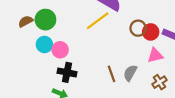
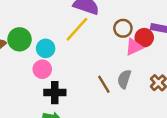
red circle: (151, 32) -> (144, 38), moved
cyan circle: (44, 44) -> (46, 48), moved
pink triangle: (155, 55) -> (134, 47), moved

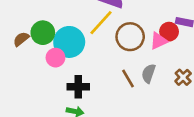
brown circle: (123, 28) -> (130, 37), moved, size x1.5
cyan circle: (46, 48) -> (69, 42), size x1.6
pink circle: (42, 69) -> (55, 58), moved

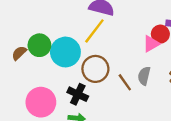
brown circle: (130, 37) -> (95, 69), moved
pink circle: (55, 58) -> (41, 102), moved, size x1.6
black cross: (78, 87) -> (78, 94), turned 30

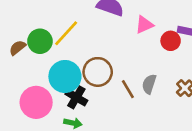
yellow line: (94, 31) -> (66, 33), moved
pink triangle: (151, 44) -> (144, 25), moved
cyan circle: (65, 52) -> (65, 76), moved

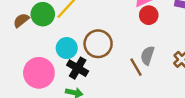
red circle: (171, 41) -> (149, 15), moved
cyan circle: (65, 76) -> (67, 48), size x0.7
brown line: (128, 89) -> (136, 67), moved

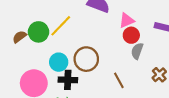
gray semicircle: (147, 55) -> (137, 51), moved
black cross: (78, 68) -> (68, 80), turned -30

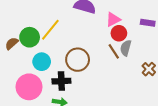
cyan circle: (59, 62) -> (42, 62), moved
brown line: (119, 80) -> (114, 51), moved

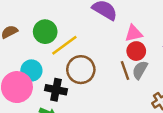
yellow line: (50, 30) -> (64, 45), moved
green circle: (30, 37) -> (45, 32), moved
cyan circle: (42, 62) -> (31, 70), moved

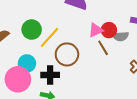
pink triangle: (134, 33) -> (96, 30), moved
gray semicircle: (140, 70) -> (121, 36), moved, turned -112

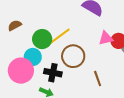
green circle: (32, 30) -> (42, 39), moved
brown line: (103, 48) -> (98, 79), moved

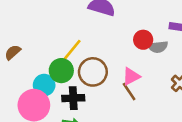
pink triangle: (106, 38) -> (131, 76), moved
green circle: (42, 39) -> (61, 71), moved

